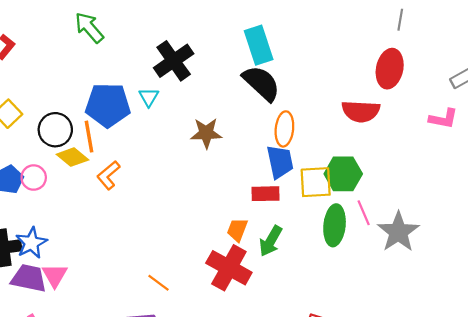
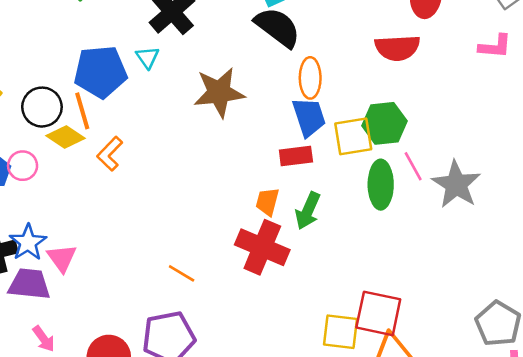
brown star: (206, 133) -> (219, 92), size x1.4
pink triangle: (55, 275) -> (62, 258), moved

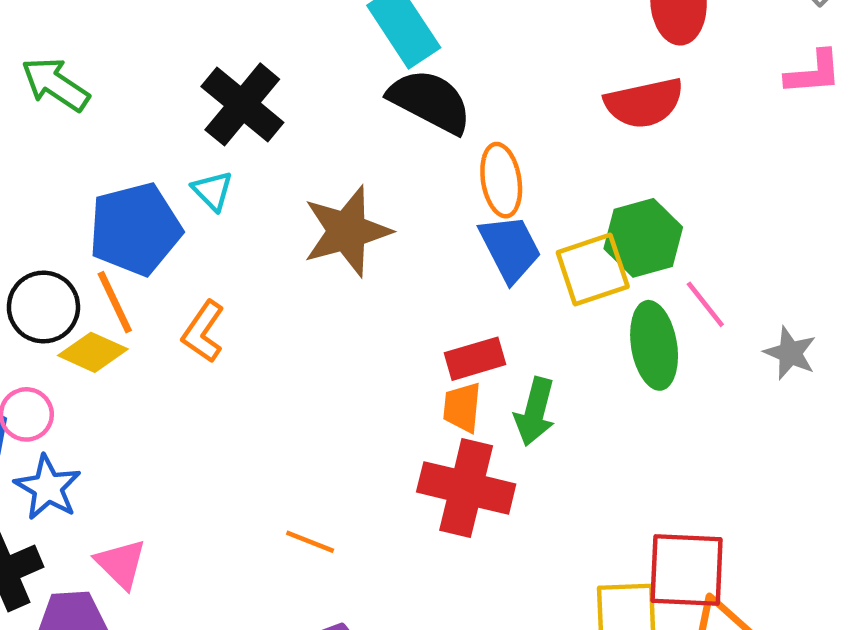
orange L-shape: (110, 154) -> (203, 332), moved
red rectangle: (296, 156) -> (475, 359), moved
gray star: (456, 184) -> (790, 353), moved, size x0.6
blue star: (28, 242) -> (48, 488), moved
orange line: (182, 273) -> (310, 542), moved

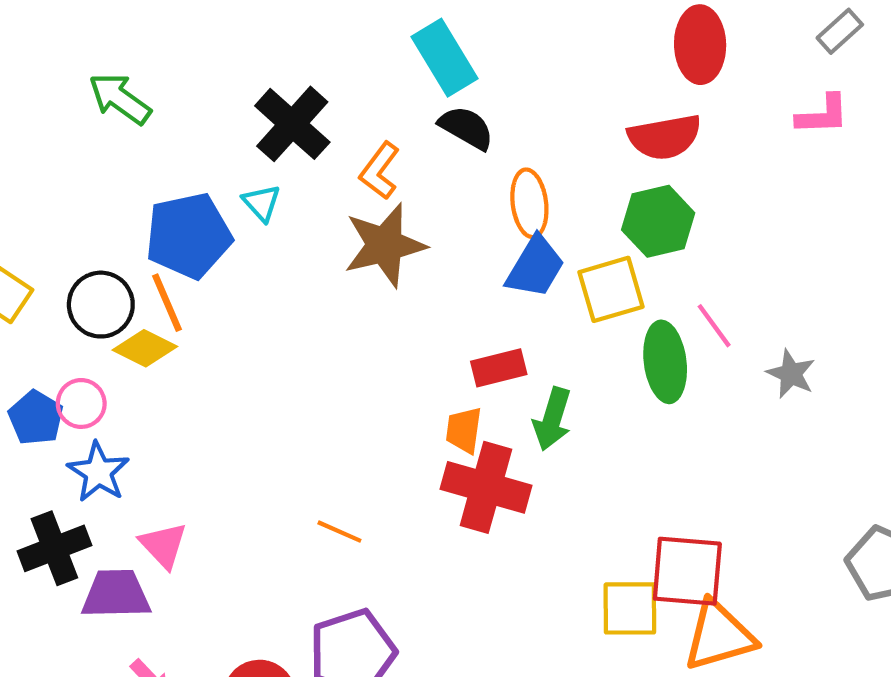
black semicircle: (430, 101) -> (466, 128), size x0.7
green hexagon: (643, 238) -> (658, 221), moved
blue trapezoid: (510, 248) -> (535, 267), turned 56
orange L-shape: (203, 332) -> (380, 171), moved
orange trapezoid: (462, 407) -> (464, 430), moved

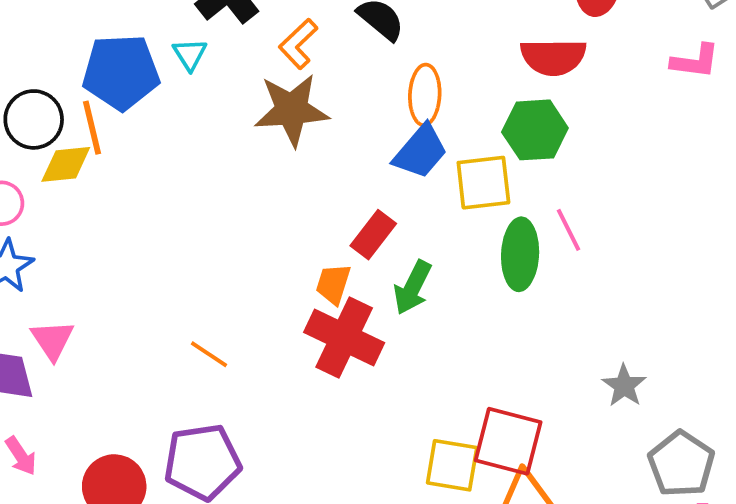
yellow diamond: (145, 348) -> (66, 164), turned -42
red rectangle: (499, 368) -> (373, 235), turned -48
gray star: (791, 374) -> (624, 386), moved

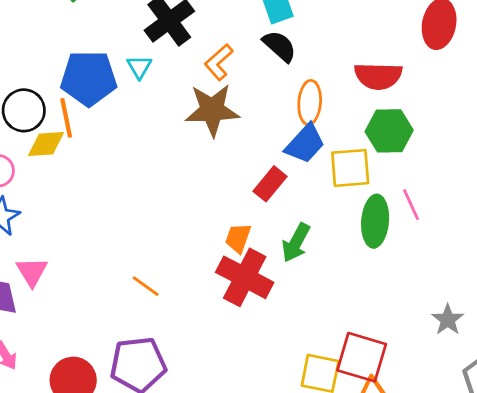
red semicircle: (553, 57) -> (378, 76), moved
red rectangle: (373, 235) -> (270, 184), moved

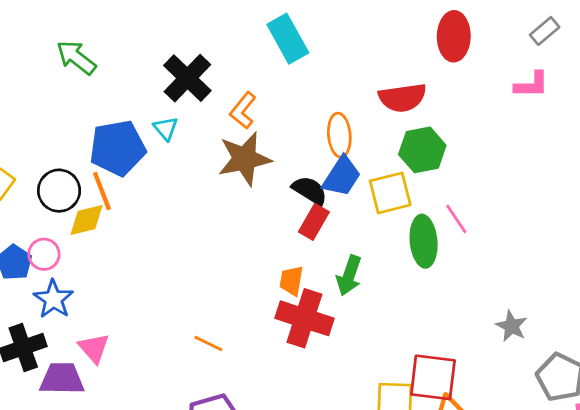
black semicircle: (279, 46) -> (310, 190), moved

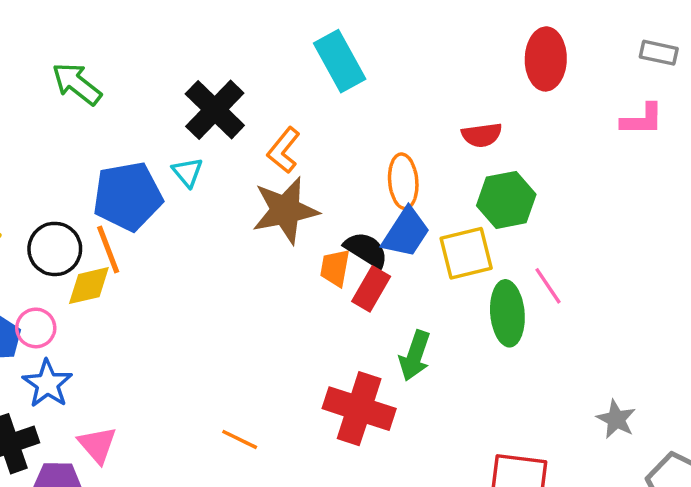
gray rectangle: (545, 31) -> (659, 53), turned 52
red semicircle: (402, 98) -> (482, 135), size x0.7
orange trapezoid: (291, 281) -> (335, 268), moved

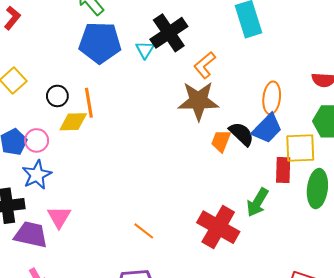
cyan triangle: (187, 172) -> (145, 50), moved
blue pentagon: (128, 196) -> (100, 43), moved
black circle: (55, 249) -> (57, 96), size x0.7
red rectangle: (371, 289) -> (283, 170), moved, turned -40

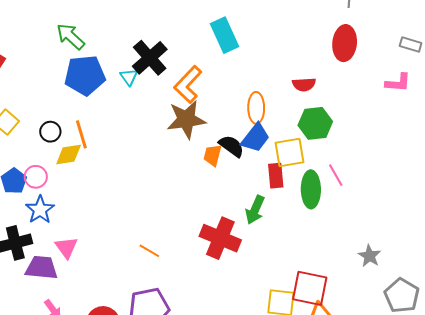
orange L-shape: (205, 65) -> (188, 84), size x1.4

